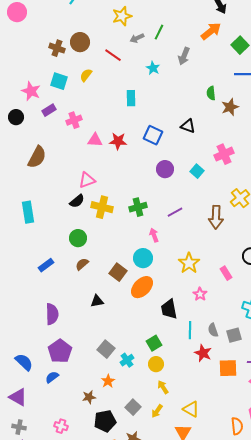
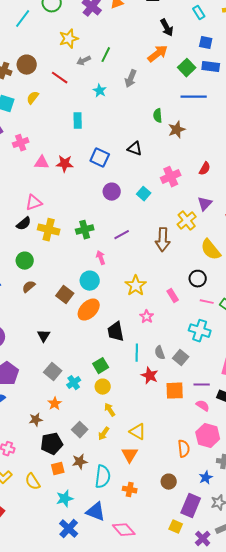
black triangle: (97, 301) -> (44, 336), moved, turned -48
gray square: (234, 335) -> (181, 358), turned -35

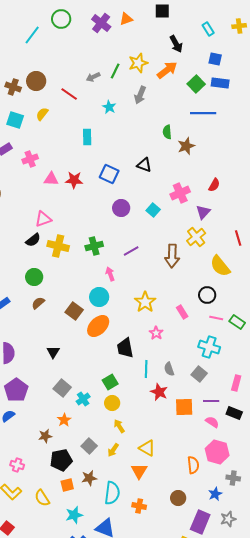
yellow star: (69, 39) -> (138, 63), moved
purple triangle: (205, 204) -> (203, 212), moved
gray square: (181, 358) -> (199, 374), moved

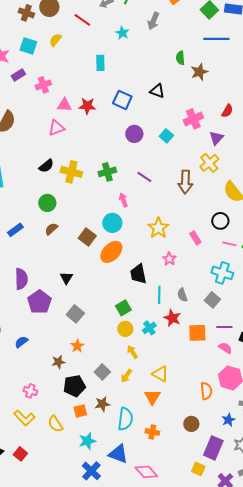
pink triangle: (43, 219) -> (56, 128), moved
purple line: (131, 251) -> (144, 177), turned 63
purple pentagon: (16, 390) -> (39, 302), moved
cyan cross: (83, 399) -> (149, 328), moved

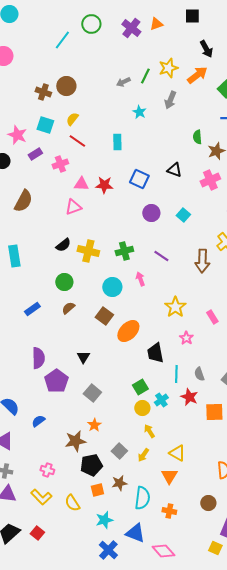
red line: (82, 20) -> (77, 141), moved
pink cross: (193, 119) -> (210, 180), moved
cyan circle: (112, 223) -> (112, 287), moved
cyan cross: (149, 328) -> (161, 400), moved
brown star: (58, 362) -> (75, 441), size x1.5

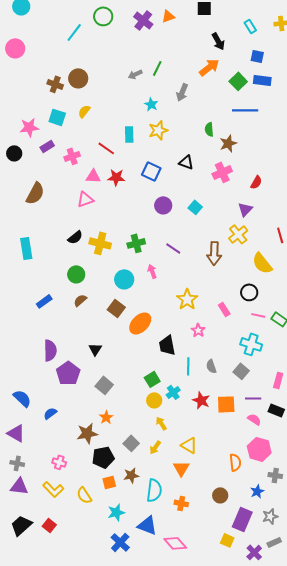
yellow star: (168, 68) -> (158, 130), moved
pink star: (17, 135) -> (29, 127), turned -30
red line: (77, 141) -> (106, 148), moved
red star: (189, 397) -> (201, 400), moved

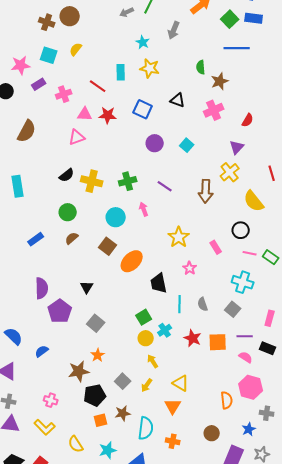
yellow star: (158, 130) -> (150, 68), turned 30
yellow semicircle: (84, 495) -> (76, 444), moved

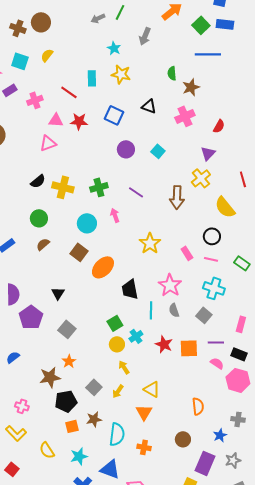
pink line: (250, 253) -> (211, 259), moved
pink star: (190, 268) -> (170, 285), moved, size x1.6
pink hexagon: (251, 387) -> (238, 380), moved

